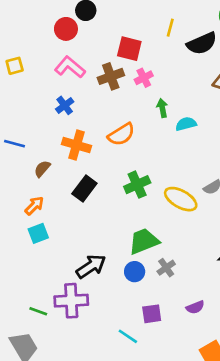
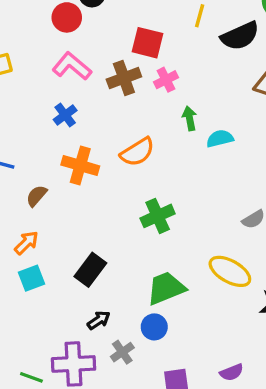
black rectangle: (84, 189) -> (90, 270), moved
yellow ellipse: (181, 199) -> (230, 271), moved
black arrow: (91, 266) -> (99, 320), size x0.6
gray cross: (166, 268) -> (122, 352), moved

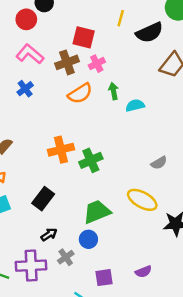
orange semicircle: (137, 152) -> (80, 93), moved
orange cross: (80, 165) -> (61, 150), moved, turned -30

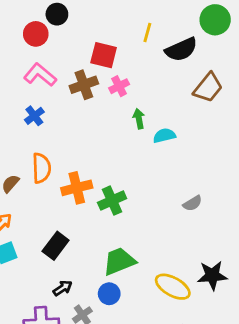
orange semicircle: (80, 93) -> (41, 168), moved, turned -60
yellow ellipse: (142, 200) -> (173, 287), moved

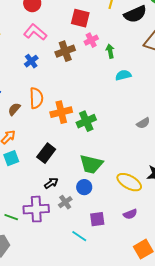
brown cross: (84, 85) -> (65, 51), moved
green arrow: (139, 119) -> (110, 51), moved
green trapezoid: (119, 261) -> (91, 164), turned -145

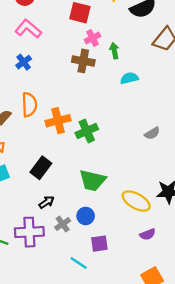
brown cross: (65, 51) -> (83, 61), moved, turned 30
blue circle: (84, 187) -> (86, 216), moved
purple semicircle: (130, 214) -> (148, 234), moved

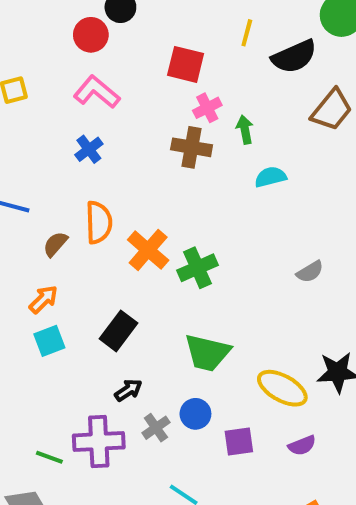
orange cross: (58, 121) -> (148, 250), turned -35
purple square: (99, 244) -> (239, 441), moved

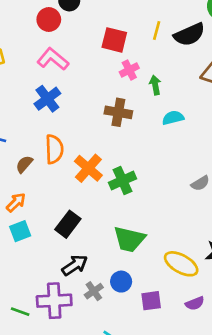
yellow line: (247, 33) -> (157, 30), moved
brown cross: (192, 147) -> (118, 112), moved
blue cross: (89, 149) -> (47, 99), size x1.4
black arrow: (128, 390) -> (75, 265), size x1.4

